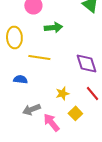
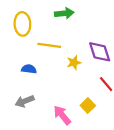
yellow star: (62, 93) -> (74, 63), moved
gray arrow: (31, 109) -> (25, 101), moved

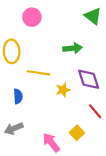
green arrow: (64, 13) -> (73, 48), moved
blue semicircle: (29, 69) -> (18, 96), turned 80

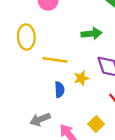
blue semicircle: (18, 96) -> (59, 90), moved
gray arrow: (14, 128) -> (40, 119), moved

